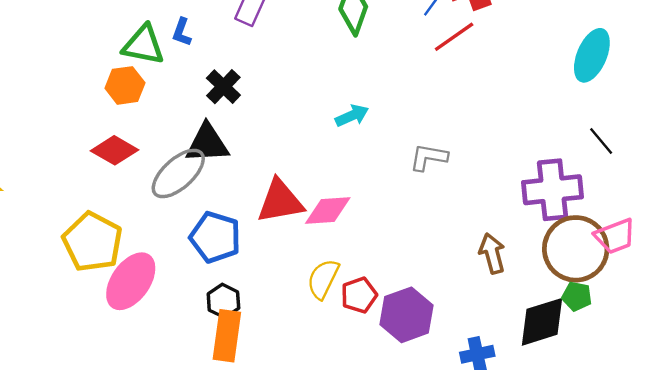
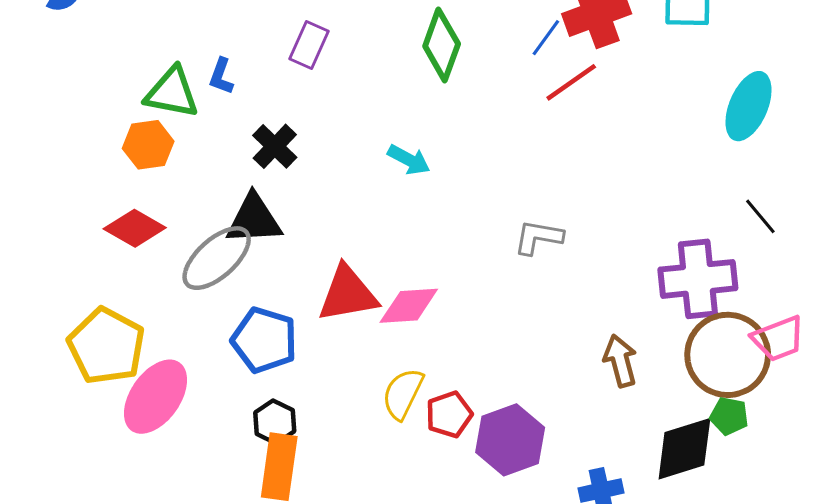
cyan arrow: (352, 116) -> (409, 160), moved, turned 52

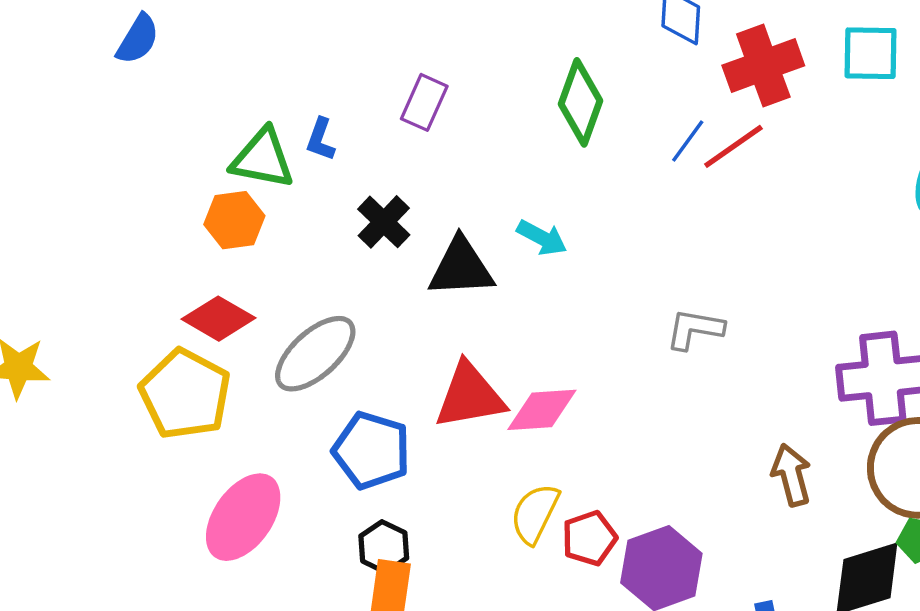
blue line: (546, 38) -> (688, 141), moved
black triangle: (254, 219) -> (461, 268), moved
yellow pentagon: (106, 346) -> (185, 394), moved

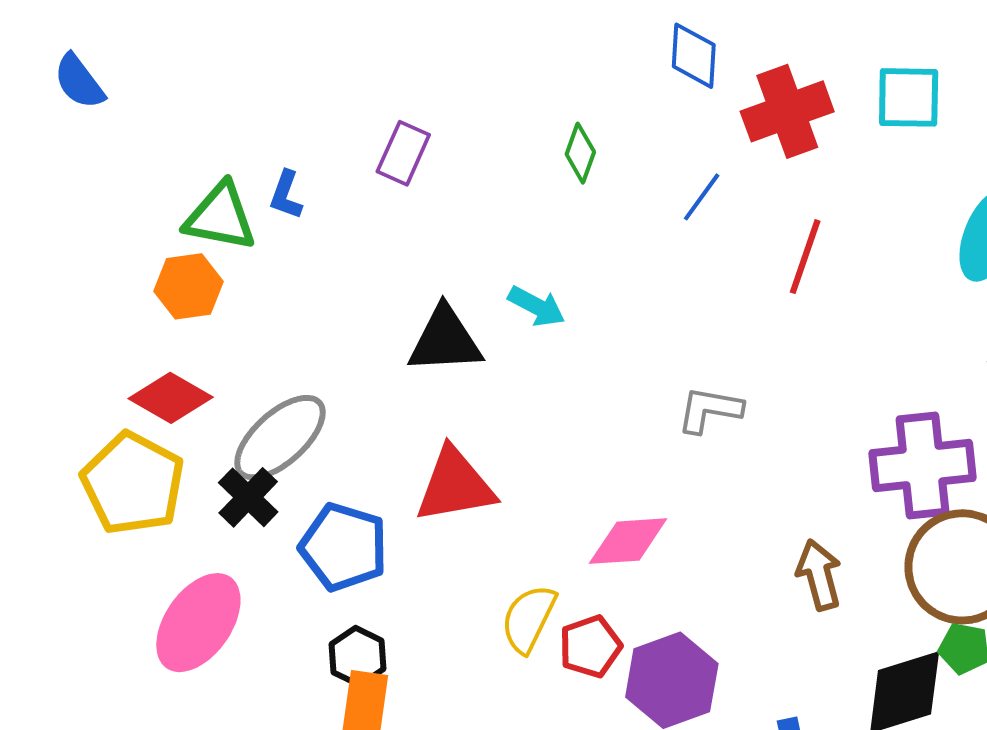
blue semicircle: (138, 39) -> (79, 82), turned 112
green diamond: (581, 102) -> (580, 153), size x0.6
red line: (733, 146) -> (805, 257), moved, turned -36
black cross: (384, 222) -> (248, 497), moved
pink diamond: (542, 410) -> (628, 541), moved

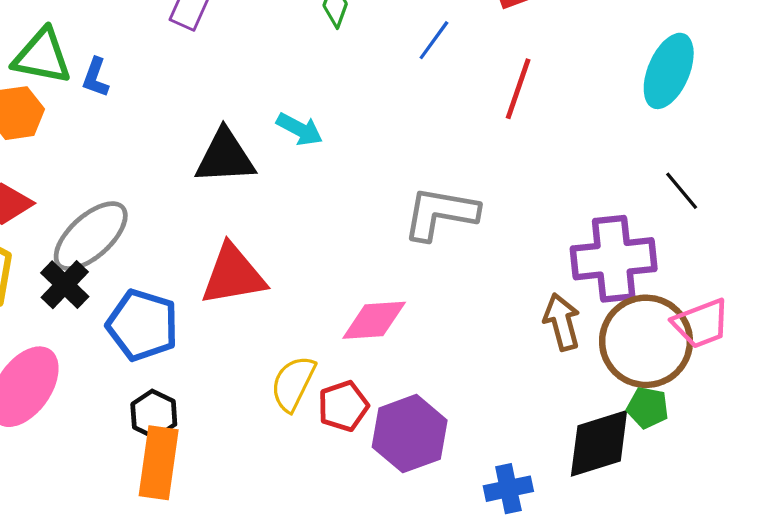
blue L-shape: (286, 195) -> (96, 77), moved
gray L-shape: (710, 410) -> (440, 213), size x1.4
brown arrow: (819, 575) -> (562, 322), moved

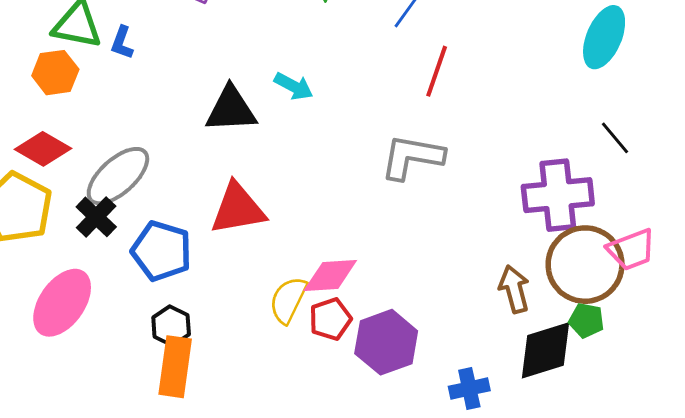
red line: (518, 89) -> (437, 71), moved
pink diamond: (374, 320) -> (330, 275), moved
brown arrow: (562, 322) -> (514, 289), moved

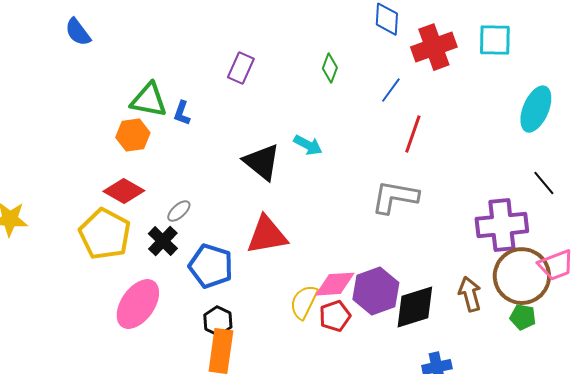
black triangle: (231, 109) -> (262, 162), turned 42
gray ellipse: (118, 176) -> (179, 211), size x0.5
purple hexagon: (386, 342) -> (376, 291), moved
black diamond: (546, 350) -> (415, 307), moved

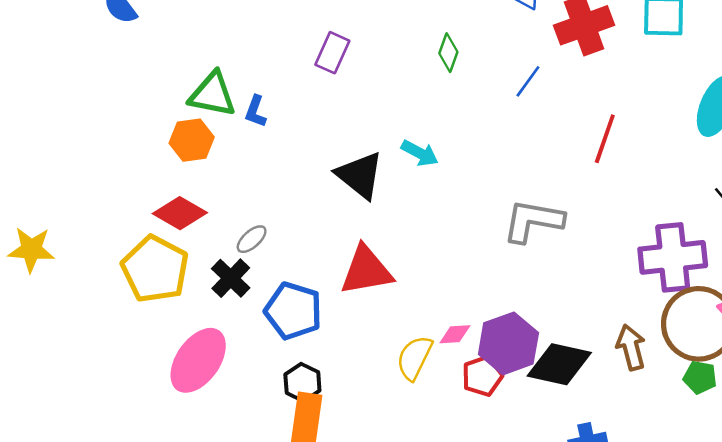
red line: (413, 134) -> (605, 139), moved
pink diamond: (335, 284) -> (455, 334), size x0.6
black diamond: (415, 307) -> (559, 364), turned 30
red pentagon: (335, 316) -> (482, 376), moved

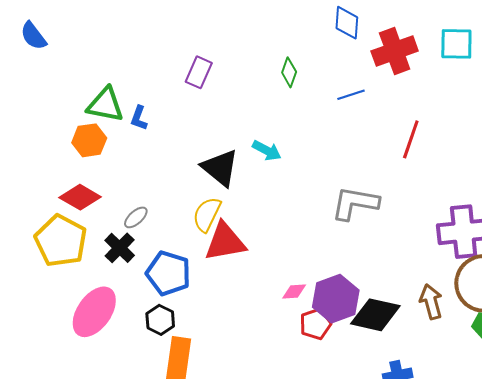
blue line: (528, 81) -> (351, 95), turned 36
yellow semicircle: (415, 358) -> (207, 214), moved
black hexagon: (302, 383) -> (160, 320), moved

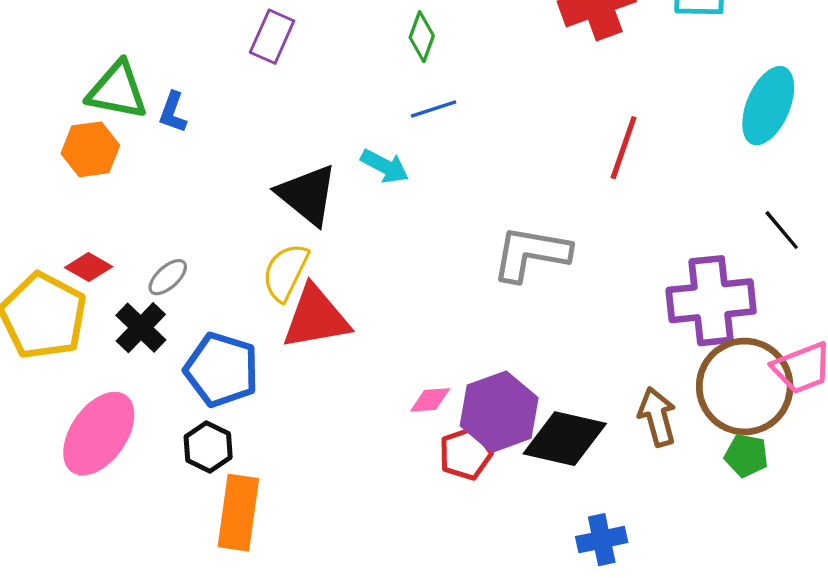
blue line: (351, 95) -> (433, 109), moved
red diamond: (80, 197) -> (89, 267), moved, size x0.7

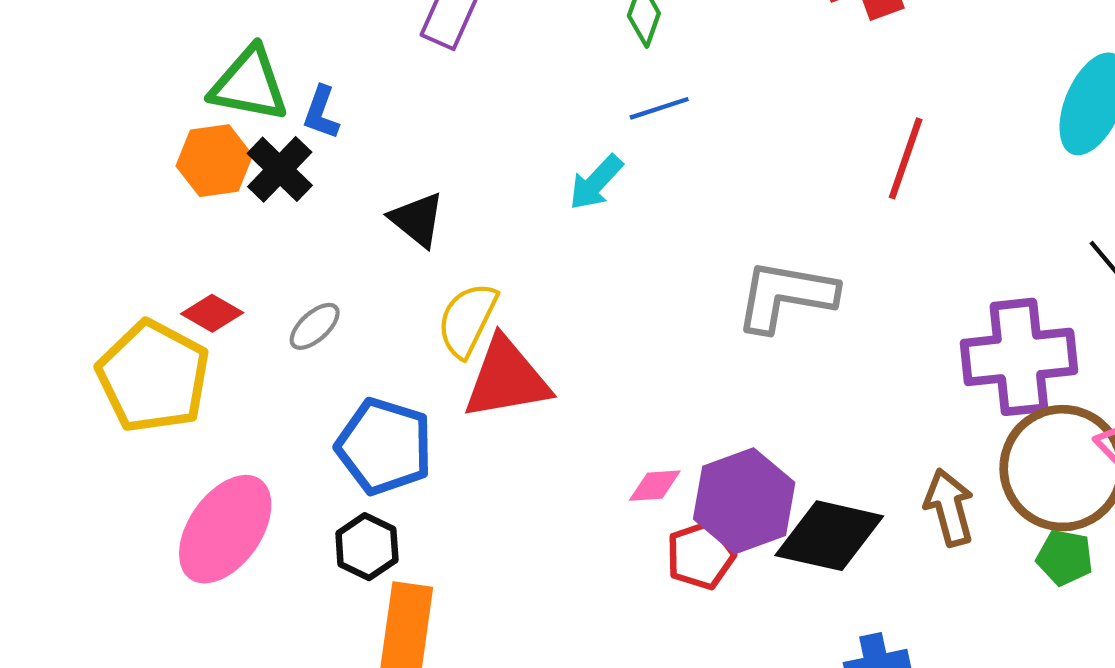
cyan arrow: (385, 166) -> (596, 182), turned 105
black triangle: (307, 195) -> (417, 220), moved, size x0.7
black cross: (141, 328) -> (280, 169), moved

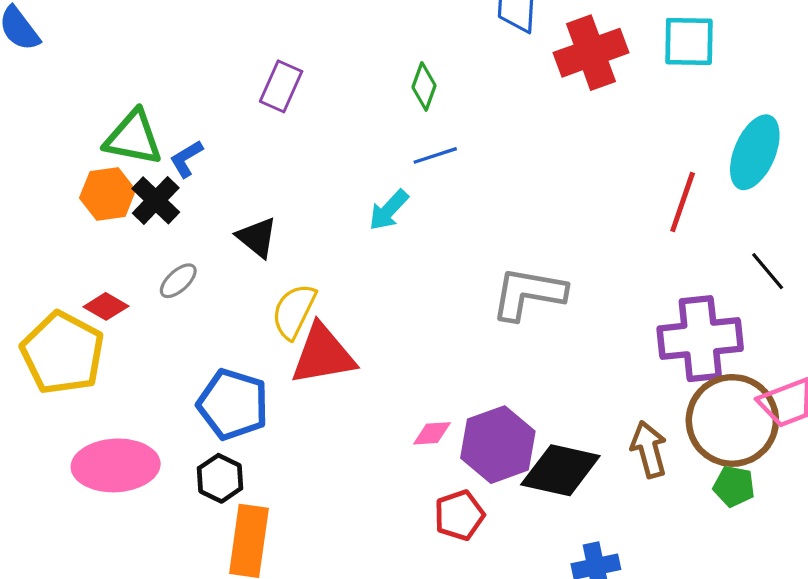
blue L-shape: (321, 113) -> (186, 159), turned 39
red line: (906, 158) -> (683, 202), moved
gray ellipse: (315, 326) -> (178, 281), moved
pink ellipse: (225, 529) -> (116, 465), turned 52
red pentagon: (701, 555) -> (459, 515), moved

